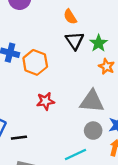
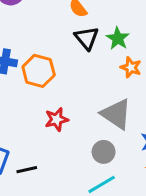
gray triangle: (92, 101) -> (116, 114), turned 35
gray circle: (93, 131) -> (104, 152), moved

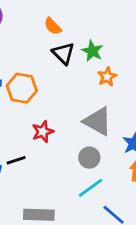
orange star: (131, 67) -> (107, 77), turned 30
black line: (27, 170) -> (16, 160), moved

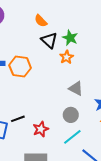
orange star: (107, 77) -> (66, 57), moved
gray triangle: (98, 121) -> (76, 88), size x0.7
red star: (43, 132) -> (41, 129), moved

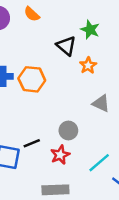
orange semicircle: (41, 21) -> (32, 14), moved
green star: (70, 38) -> (90, 30), moved
gray circle: (71, 115) -> (68, 130), moved

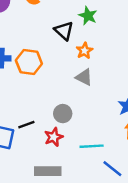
gray triangle: (101, 103) -> (84, 77), moved
cyan line: (99, 163) -> (92, 146), turned 35

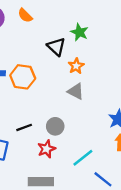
black line: (26, 125) -> (24, 127), moved
cyan line: (92, 146) -> (83, 158), turned -35

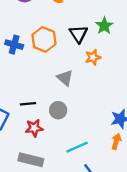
orange hexagon: (23, 77) -> (44, 39), moved
gray triangle: (76, 91) -> (65, 78), moved
red star: (46, 149) -> (34, 128), moved

